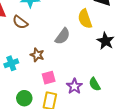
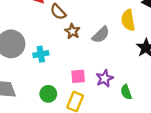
brown star: (37, 55) -> (72, 31), moved
purple star: (74, 86) -> (105, 78), moved

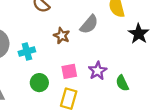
brown star: (72, 31) -> (62, 36), moved
green circle: (48, 94) -> (39, 83), moved

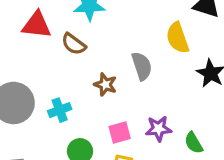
gray semicircle: (89, 24) -> (142, 66), turned -54
purple star: (98, 71) -> (159, 129), turned 30

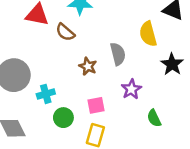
cyan cross: (60, 110) -> (46, 94), moved
purple star: (159, 129) -> (131, 89), moved, turned -30

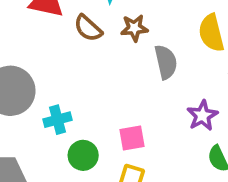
brown star: (88, 66) -> (134, 28), moved, turned -30
purple star: (131, 89) -> (202, 116), moved

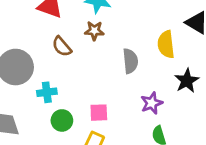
brown semicircle: (88, 28) -> (62, 46), moved
brown star: (134, 28) -> (94, 31), moved

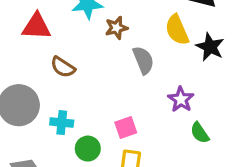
brown star: (94, 31) -> (116, 28), moved
black star: (187, 81) -> (210, 47), moved
cyan cross: (47, 92) -> (62, 123), turned 30

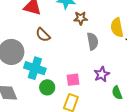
purple star: (181, 99) -> (102, 74), moved
cyan cross: (62, 123) -> (35, 68), size x1.5

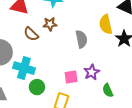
brown star: (81, 18) -> (50, 24), moved
pink square: (73, 80) -> (71, 77), moved

